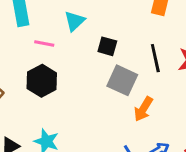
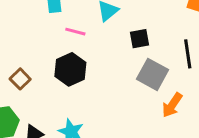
black square: (107, 46) -> (140, 39), turned -30

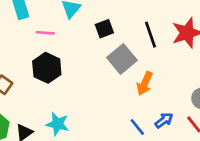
gray square: (153, 74) -> (122, 59), turned 32

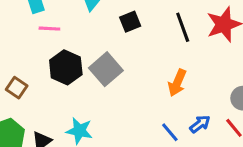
pink line: (45, 33) -> (49, 29), moved
gray square: (122, 59) -> (106, 69), moved

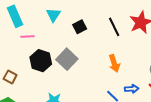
orange arrow: (177, 83) -> (114, 63), turned -36
blue arrow: (200, 124) -> (132, 89), turned 40

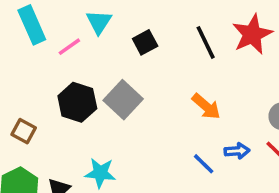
pink line: (28, 36) -> (69, 47), moved, turned -32
orange arrow: (114, 63) -> (206, 106), turned -30

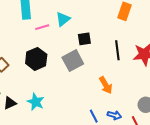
gray square: (123, 100) -> (73, 61), moved

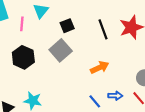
pink line: (42, 27) -> (22, 24), turned -56
orange arrow: (106, 85) -> (100, 67), turned -72

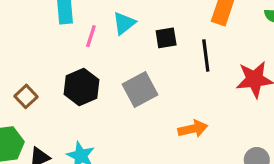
black square: (67, 26) -> (166, 38), moved
black line: (103, 29) -> (206, 55), moved

